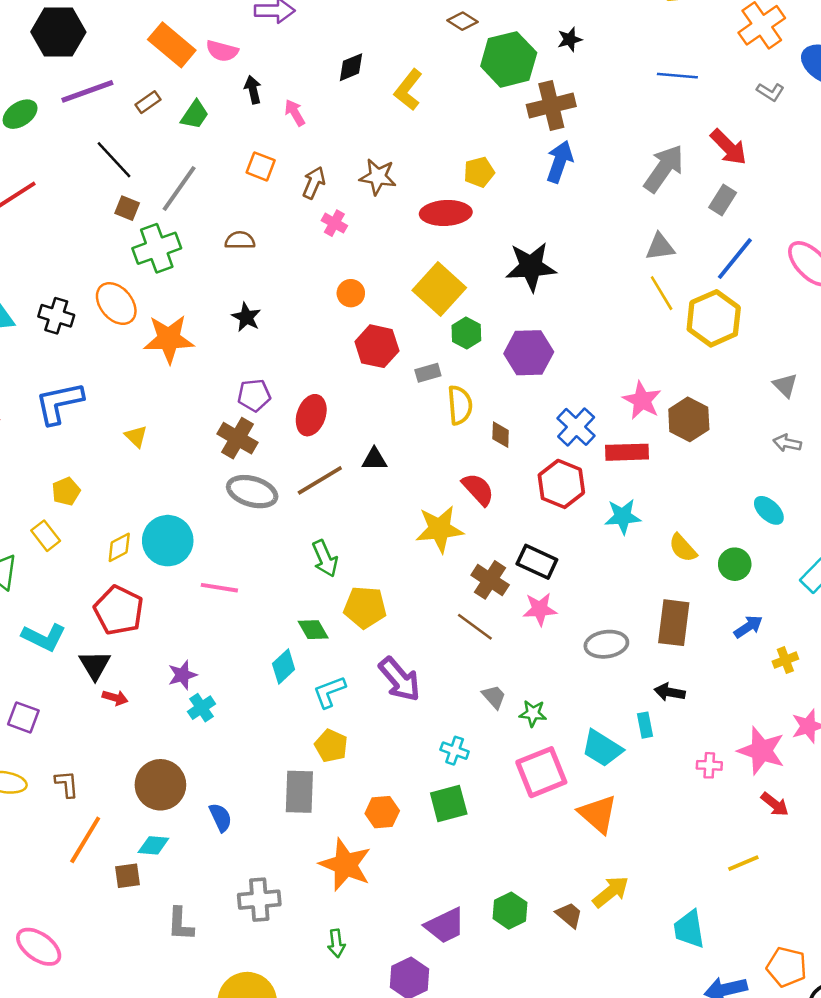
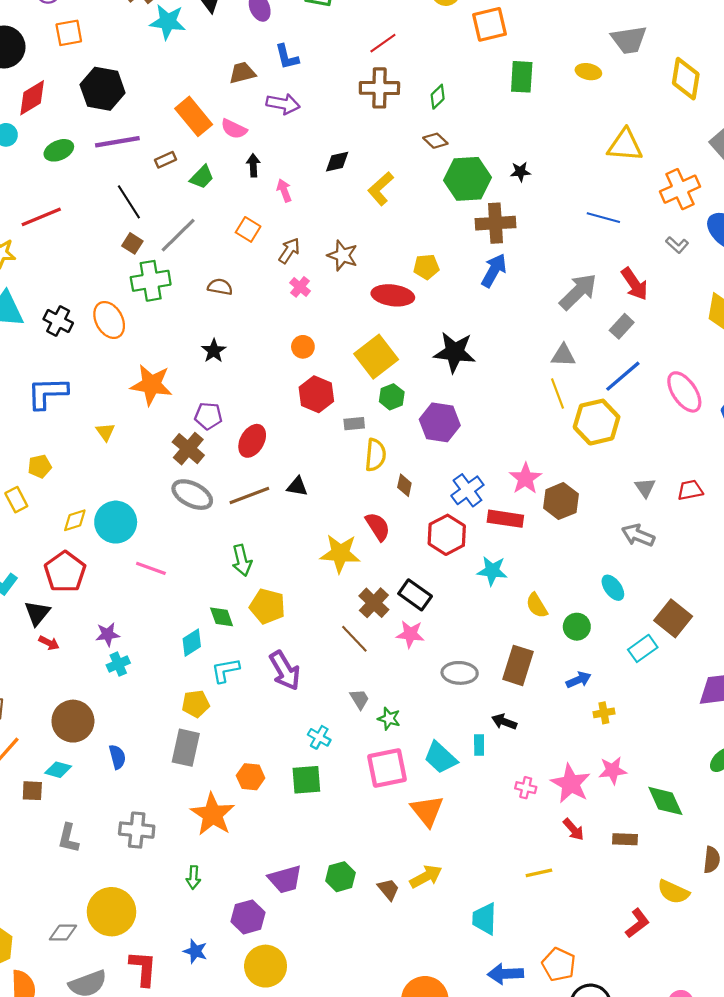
orange star: (169, 339) -> (151, 385), moved
gray arrow: (787, 443) -> (638, 535), size x1.4
yellow pentagon: (331, 746) -> (196, 704), moved, turned 30

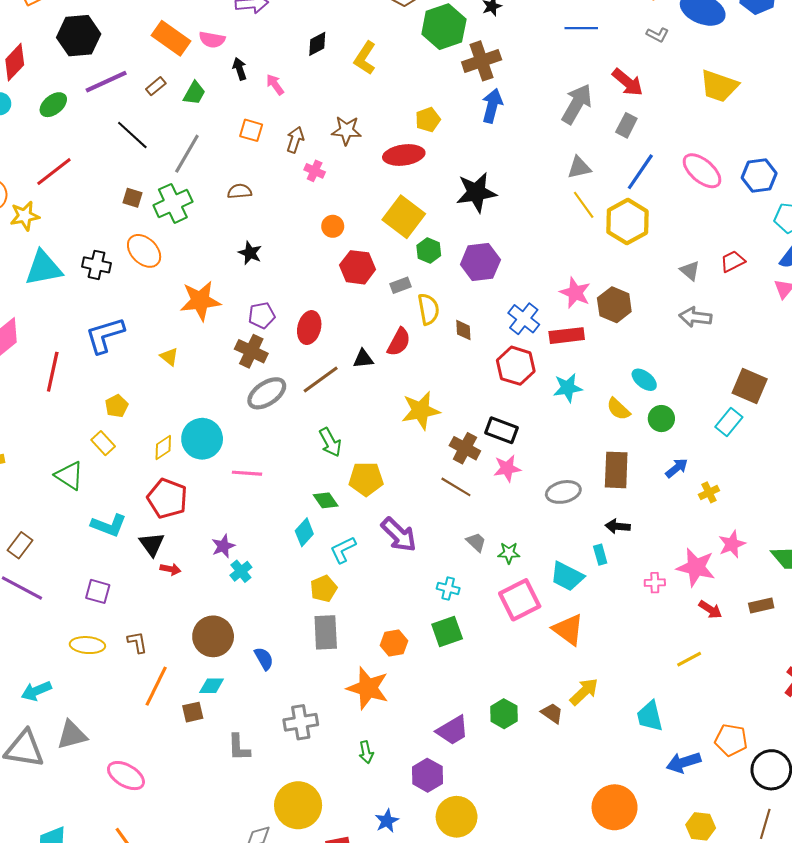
brown square: (132, 243) -> (132, 198), moved
gray ellipse: (192, 495) -> (267, 393), turned -45
red semicircle: (378, 527) -> (399, 342), moved, turned 76
cyan ellipse: (613, 588) -> (644, 380), moved
blue star: (195, 951) -> (387, 821), turned -30

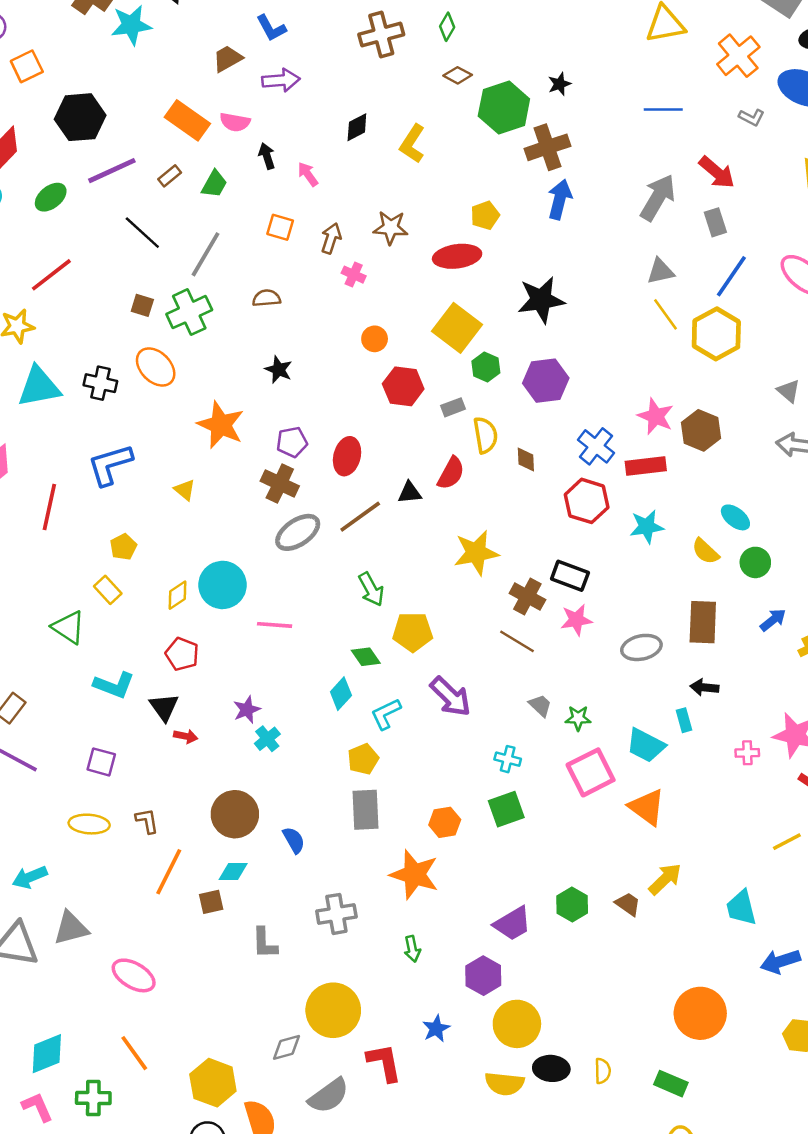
gray rectangle: (626, 125) -> (715, 222), turned -45
orange star: (200, 301) -> (221, 425), turned 30
red pentagon: (167, 498) -> (182, 654), size x0.7

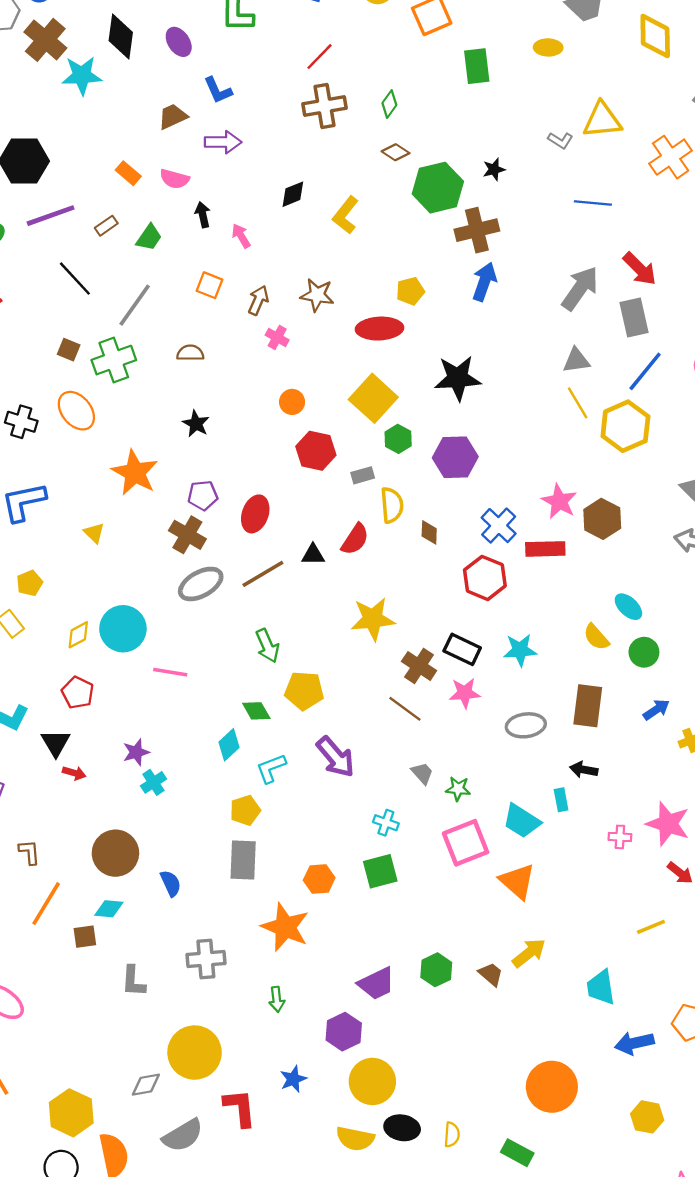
gray L-shape: (752, 117) -> (560, 140), moved
orange rectangle: (187, 120) -> (128, 173), size x0.6
gray rectangle: (715, 222) -> (634, 317), size x1.4
cyan star: (647, 527) -> (520, 650), moved

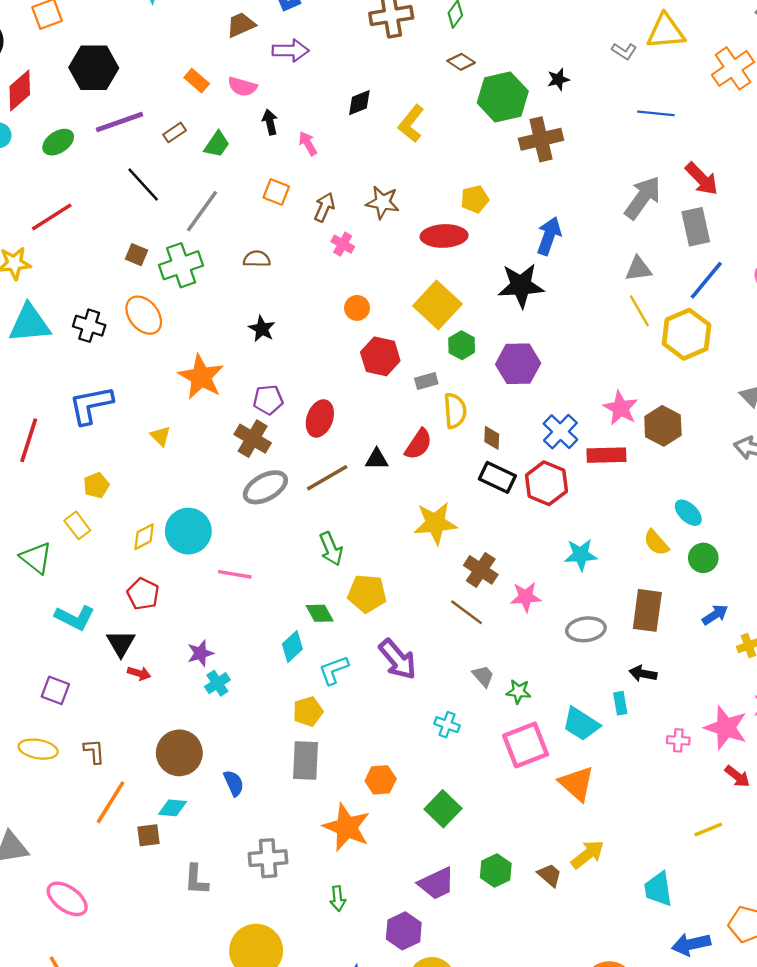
blue arrow: (484, 282) -> (549, 236), moved
black rectangle: (462, 649) -> (497, 477), moved
green square: (380, 871) -> (443, 809), moved, turned -32

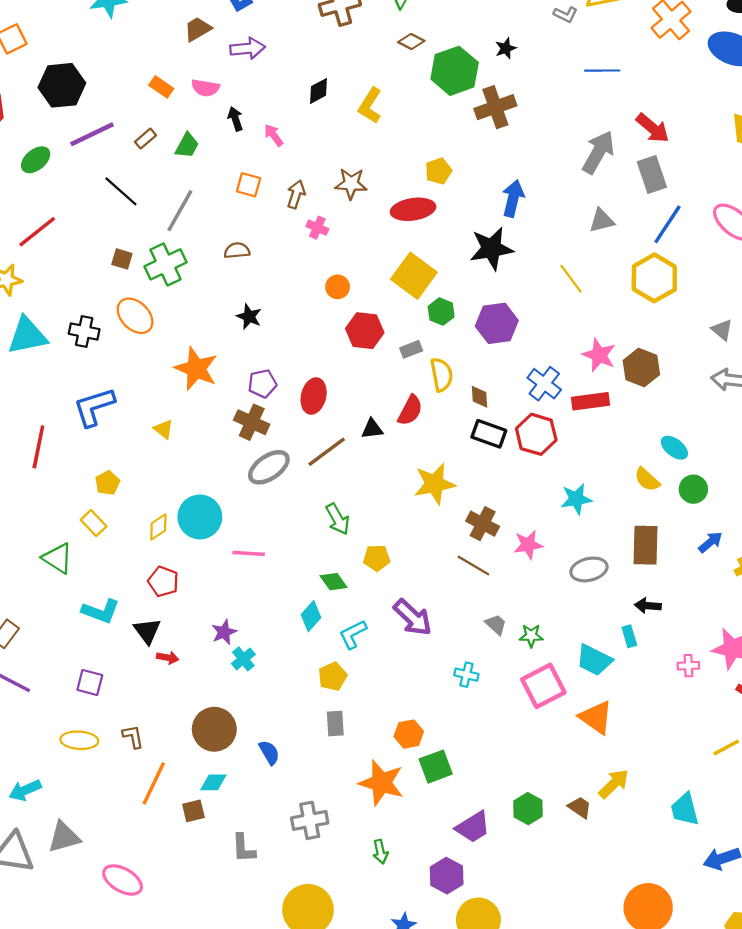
yellow line: (639, 311) -> (571, 279), moved
yellow pentagon: (367, 593) -> (377, 558), size x0.7
gray rectangle: (305, 761) -> (335, 723), size x0.7
green square: (443, 809) -> (436, 767), moved, turned 32

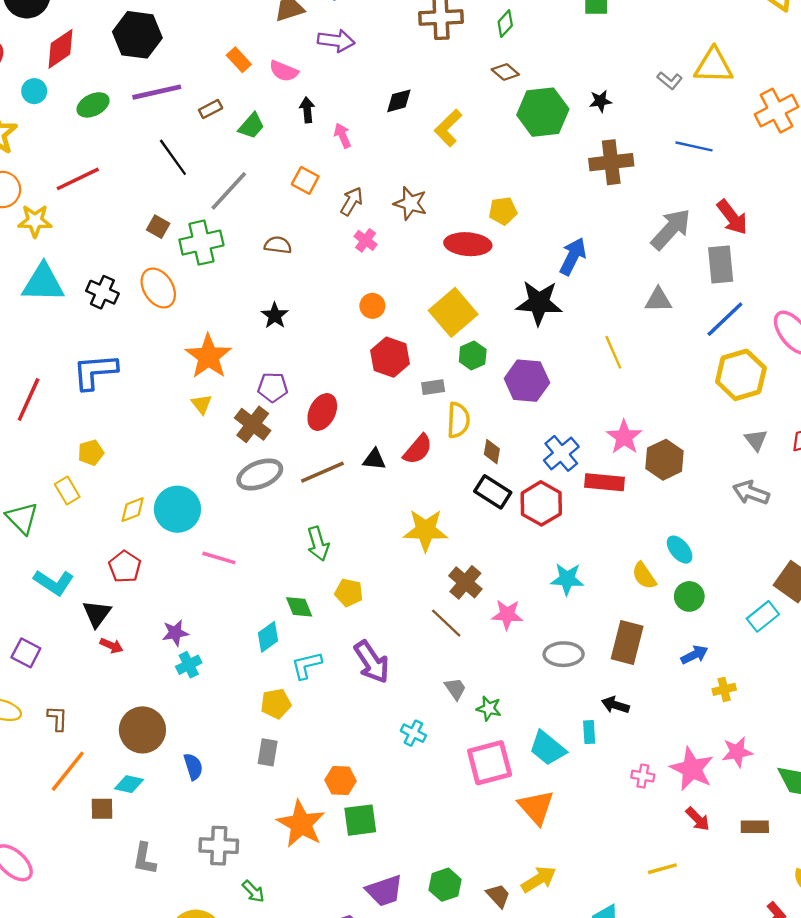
brown cross: (495, 107) -> (611, 162), moved
yellow hexagon: (654, 278) -> (741, 375), moved
yellow triangle: (164, 429) -> (202, 404), moved
green arrow: (380, 852) -> (253, 891), moved, turned -45

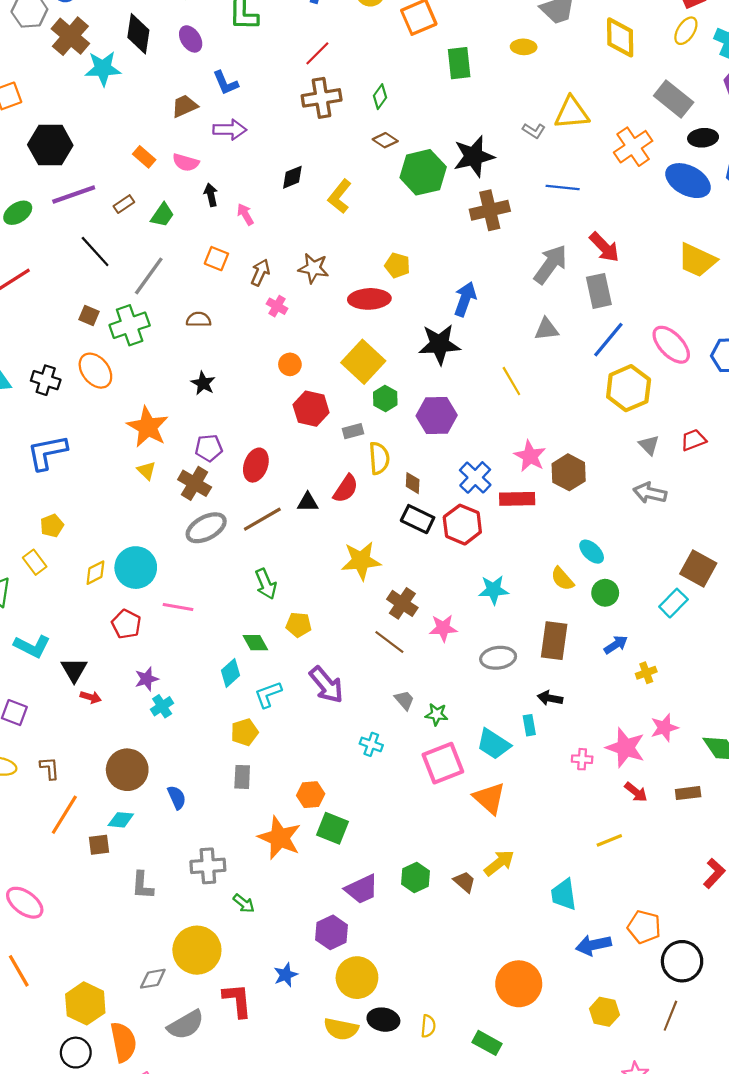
black star: (600, 101) -> (474, 156), size x2.0
yellow pentagon: (503, 211) -> (397, 265), turned 30
red pentagon: (125, 567) -> (126, 624), moved
green square: (360, 820) -> (333, 828), turned 36

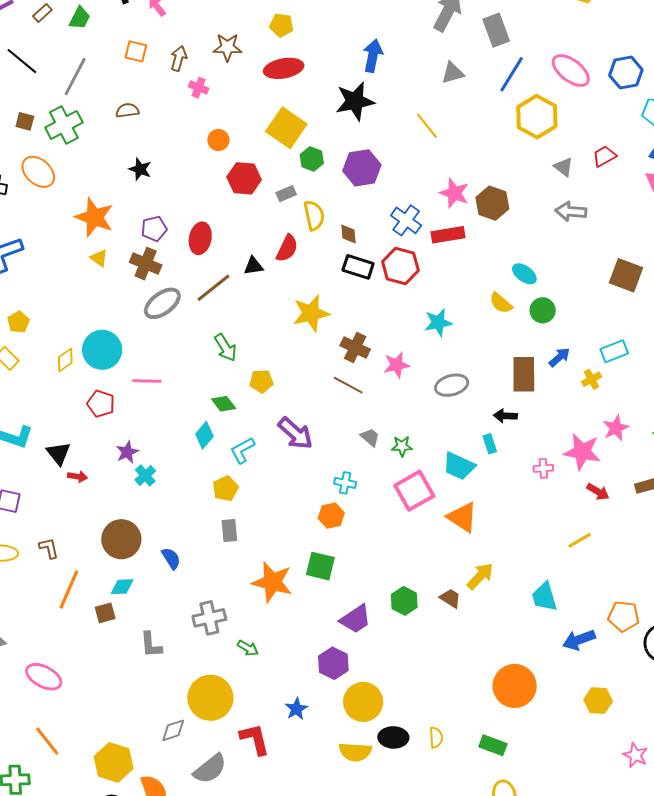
yellow pentagon: (397, 265) -> (282, 25), moved
cyan rectangle: (673, 603) -> (614, 351), moved, turned 32
brown rectangle: (554, 641) -> (524, 374), moved
orange hexagon: (311, 795) -> (331, 516), moved

